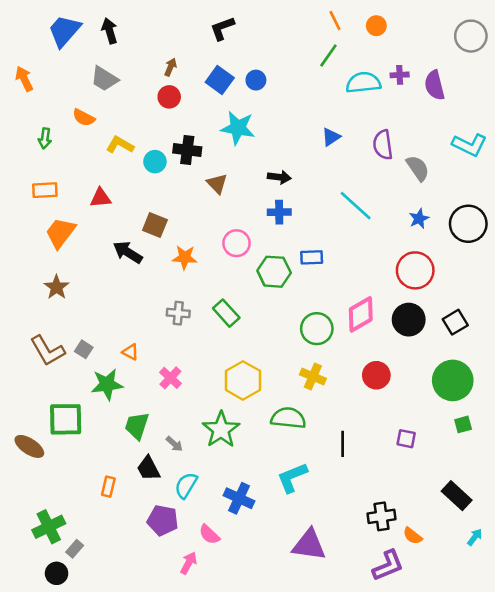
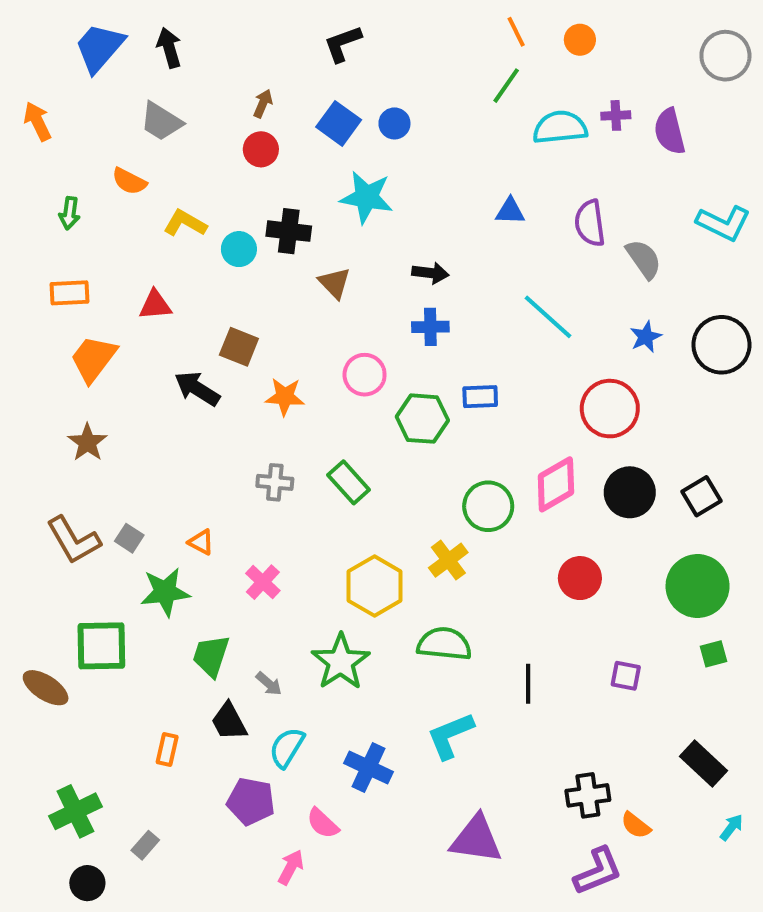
blue triangle: (331, 137) -> (510, 211), turned 36
red circle: (415, 270) -> (610, 409), moved
yellow cross: (313, 377) -> (448, 560), moved, turned 30
gray rectangle: (75, 549) -> (145, 845), moved

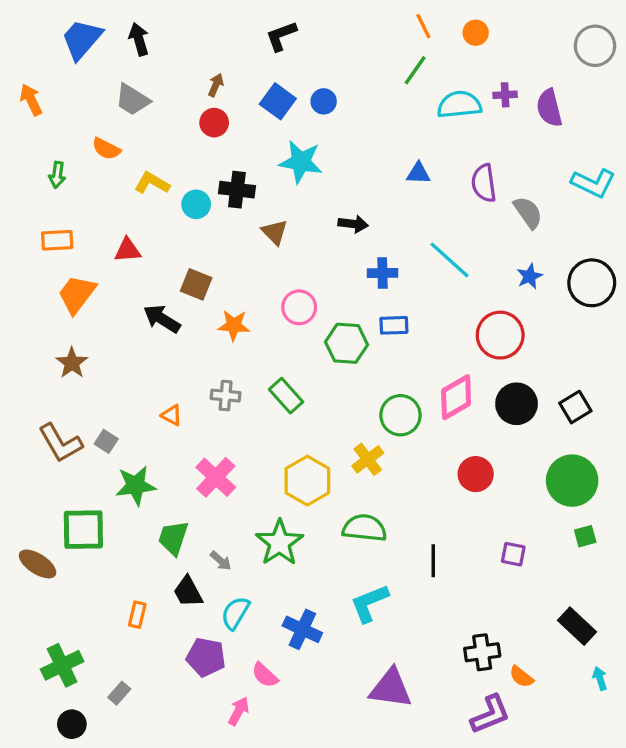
blue cross: (430, 327) -> (382, 273), moved
orange triangle: (201, 542) -> (172, 415), moved
pink cross: (263, 582) -> (216, 477), size x1.4
cyan arrow: (731, 827) -> (600, 678), turned -55

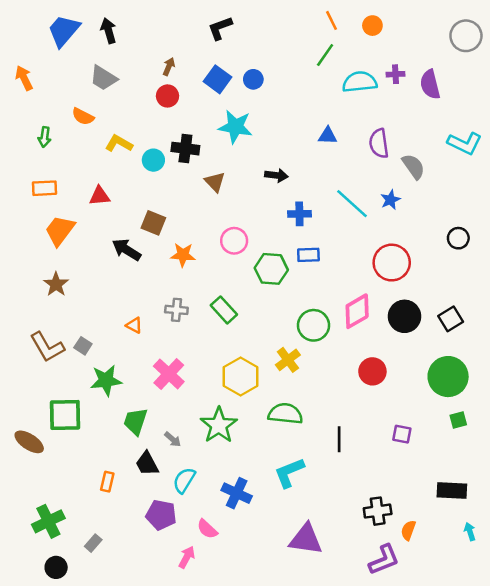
blue star: (530, 276) -> (390, 200), moved
black circle: (592, 283) -> (458, 238), moved, size x0.6
black rectangle: (577, 626) -> (452, 491), turned -40
orange semicircle: (521, 677) -> (408, 530), turned 72

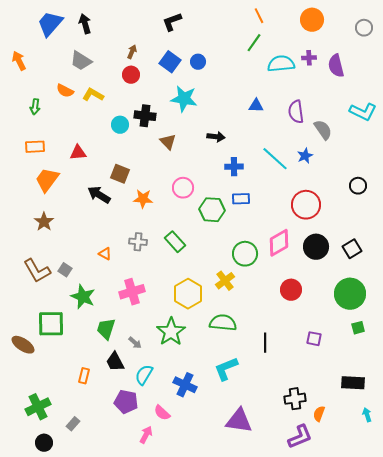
orange circle: (372, 26) -> (312, 20), moved, size x1.5
gray circle: (466, 36) -> (364, 28), size x0.7
yellow L-shape: (119, 143) -> (93, 95), moved
pink cross: (169, 374) -> (132, 292), turned 30
green star: (106, 380) -> (83, 297), turned 30

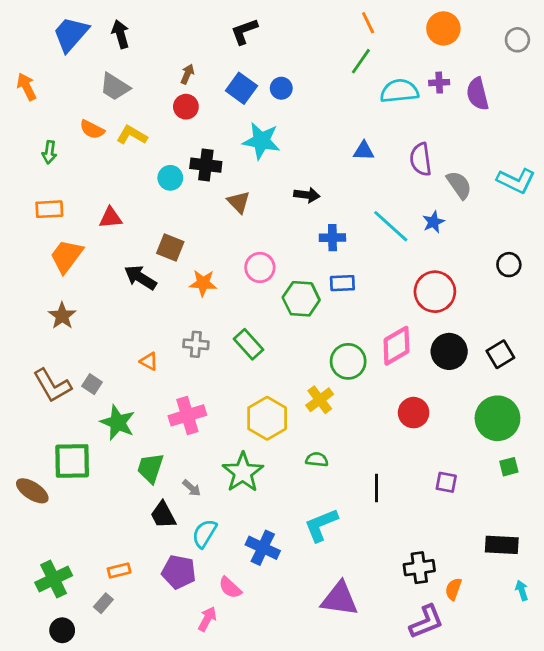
cyan L-shape: (363, 112) -> (516, 181), moved
green semicircle: (223, 323) -> (317, 460), size x0.6
orange rectangle: (84, 376) -> (119, 571), moved, turned 63

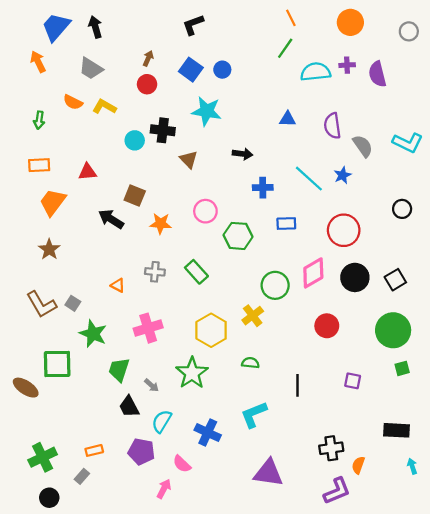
orange arrow: (27, 87) -> (38, 62), moved
blue rectangle: (342, 283) -> (286, 224), moved

